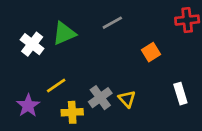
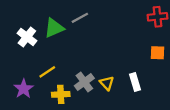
gray line: (112, 23) -> (80, 18), moved
orange square: (151, 52) -> (157, 53), moved, turned 35
white rectangle: (180, 94) -> (135, 82), moved

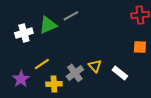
white cross: (27, 37) -> (24, 33), turned 36
white rectangle: (135, 82) -> (120, 73), turned -35
yellow triangle: (107, 83) -> (95, 66), moved

